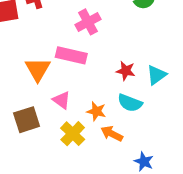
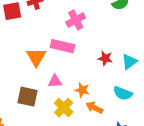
pink triangle: (61, 100) -> (55, 81), turned -40
cyan semicircle: (130, 103) -> (123, 93), moved
brown square: (27, 120) -> (27, 97), turned 30

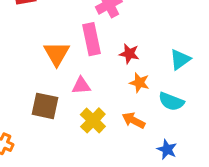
pink rectangle: (63, 46) -> (91, 39), turned 65
red star: (105, 58) -> (129, 54), moved
orange star: (82, 90) -> (139, 83), moved

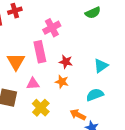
orange star: (139, 83) -> (62, 82), moved
cyan semicircle: (171, 102) -> (95, 95), turned 138
orange arrow: (134, 120) -> (78, 115), moved

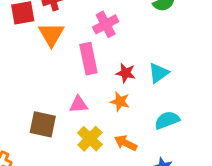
orange triangle: (16, 62) -> (51, 34), moved
cyan triangle: (101, 66) -> (159, 73), moved
orange arrow: (78, 115) -> (126, 143), moved

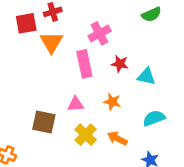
red star: (126, 73) -> (120, 64), moved
cyan triangle: (159, 73) -> (146, 76), turned 48

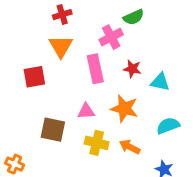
green semicircle: (151, 14) -> (134, 17), moved
red square: (26, 23) -> (34, 77), moved
orange star: (112, 102) -> (124, 108), size x1.5
yellow cross: (86, 135) -> (97, 143), turned -30

